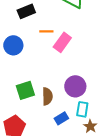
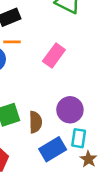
orange line: (46, 31) -> (12, 42), moved
blue rectangle: (61, 118) -> (53, 149), size x1.5

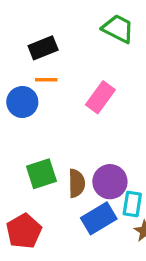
purple circle: (70, 110) -> (110, 182), moved

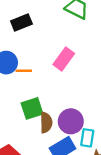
orange line: (46, 80) -> (24, 71), moved
green square: (41, 174) -> (32, 108), moved

